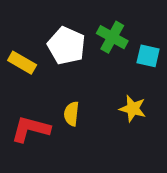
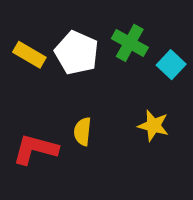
cyan square: (148, 56) -> (171, 65), turned 30
yellow rectangle: (22, 63) -> (29, 55), moved

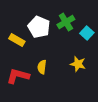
green cross: (130, 43) -> (66, 22), turned 30
yellow rectangle: (29, 55) -> (17, 40), moved

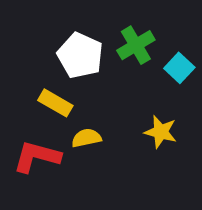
yellow rectangle: (17, 40) -> (55, 103), moved
yellow semicircle: (42, 67) -> (86, 138), turned 72

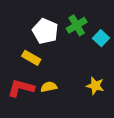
yellow star: (161, 132) -> (95, 86), moved
yellow semicircle: (86, 138) -> (49, 87), moved

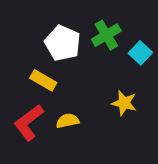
yellow star: (95, 86) -> (124, 103), moved
red L-shape: (21, 88) -> (29, 122), turned -52

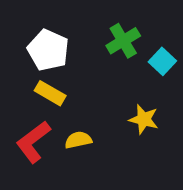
white pentagon: (63, 43) -> (48, 50), moved

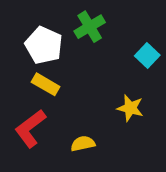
green cross: (123, 41) -> (90, 27), moved
yellow semicircle: (78, 140) -> (83, 144), moved

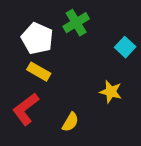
yellow semicircle: (83, 144) -> (70, 122), turned 132

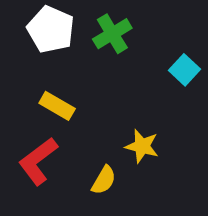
white pentagon: (37, 38) -> (51, 29), moved
yellow star: (111, 92) -> (142, 146), moved

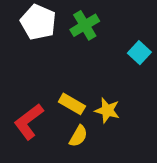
yellow rectangle: (57, 106) -> (72, 104), moved

